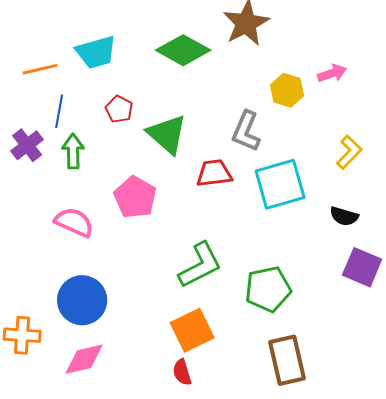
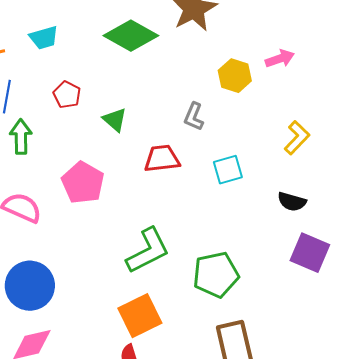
cyan trapezoid: (96, 52) -> (44, 38), size x0.7
gray L-shape: (246, 131) -> (194, 117), size x0.7
green triangle: (167, 134) -> (115, 120), size x0.6
cyan square: (280, 184) -> (228, 170), size x0.6

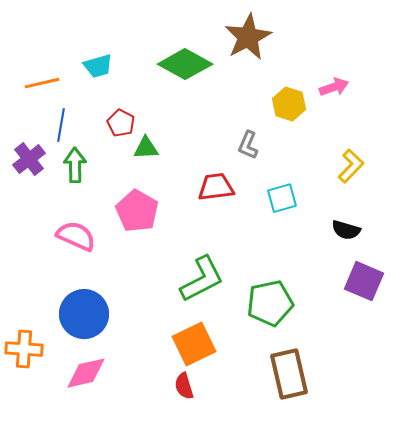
green triangle: (115, 120) -> (146, 148), moved, turned -44

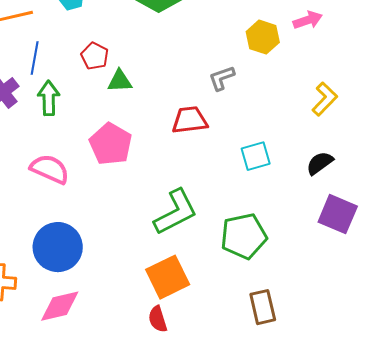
gray L-shape: (248, 145) -> (222, 78), turned 48
cyan square: (282, 198) -> (256, 156), moved
black semicircle: (346, 230) -> (320, 163), turned 128
brown rectangle: (289, 374) -> (263, 307), size x0.7

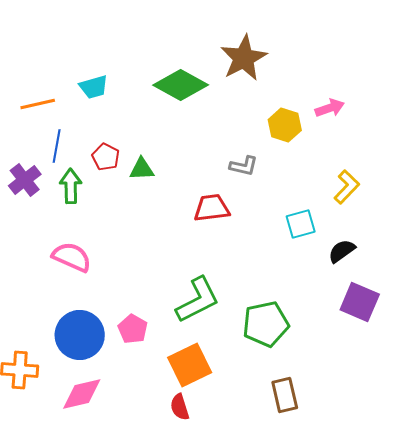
red pentagon: (95, 56) -> (106, 157), moved
gray L-shape: (222, 78) -> (244, 166), turned -148
pink pentagon: (111, 144) -> (133, 329), moved, size x0.7
cyan square: (256, 156) -> (301, 224), moved

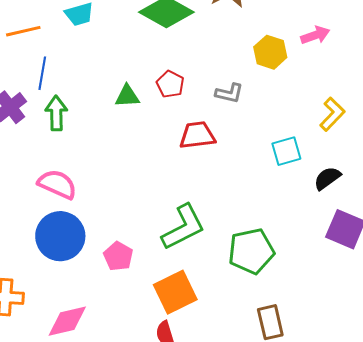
red pentagon: (106, 157) -> (170, 84), moved
blue circle: (80, 335) -> (60, 236), moved

